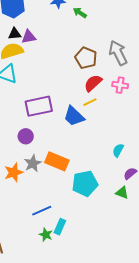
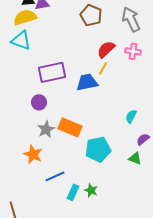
brown pentagon: (86, 58) -> (91, 15), moved
yellow line: (90, 102) -> (103, 68), turned -32
blue trapezoid: (74, 116) -> (87, 82), turned 125
orange star: (14, 172) -> (33, 154), moved, turned -30
green star: (46, 235) -> (91, 190), moved

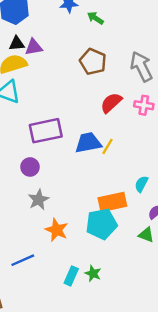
yellow line: (103, 68) -> (107, 146), moved
orange rectangle: (70, 127) -> (112, 202), moved, turned -35
orange star: (33, 154) -> (57, 230), moved
blue line: (55, 176) -> (23, 260), moved

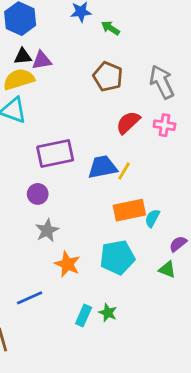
cyan semicircle: (141, 184) -> (152, 218), moved
orange rectangle: (112, 202) -> (129, 210), moved

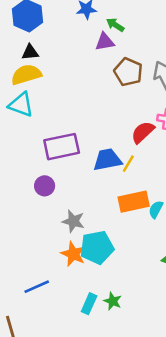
purple triangle: (42, 60) -> (105, 42), moved
brown pentagon: (108, 77) -> (128, 72), moved
red semicircle: (128, 122) -> (143, 132), moved
gray star: (47, 230) -> (73, 221), moved, turned -30
cyan pentagon: (117, 257) -> (97, 247), moved

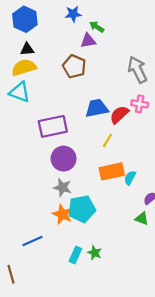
brown pentagon: (128, 72) -> (74, 66), moved
blue trapezoid: (107, 160) -> (97, 108), moved
purple circle: (45, 186) -> (64, 159), moved, size x1.5

